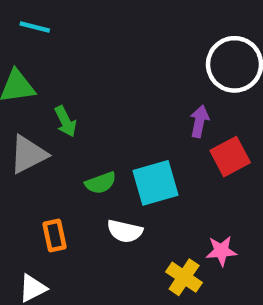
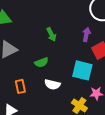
green arrow: (66, 121) -> (51, 34), moved
cyan square: (155, 183) -> (82, 70), moved, turned 30

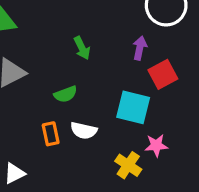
orange rectangle: (20, 86) -> (51, 134), moved

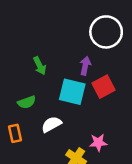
cyan square: (133, 107) -> (72, 92), moved
white semicircle: (84, 131) -> (51, 124), moved, turned 138

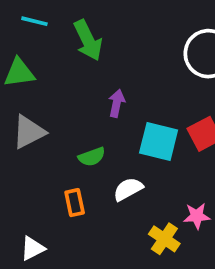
green arrow: (40, 66) -> (88, 40), moved, size x1.5
purple arrow: (85, 66) -> (117, 103), moved

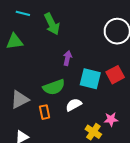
gray triangle: (29, 132) -> (20, 100), moved
green semicircle: (92, 157) -> (54, 87), size x1.5

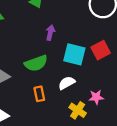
white semicircle: (74, 105) -> (67, 83), moved
orange rectangle: (45, 112) -> (39, 94), moved

